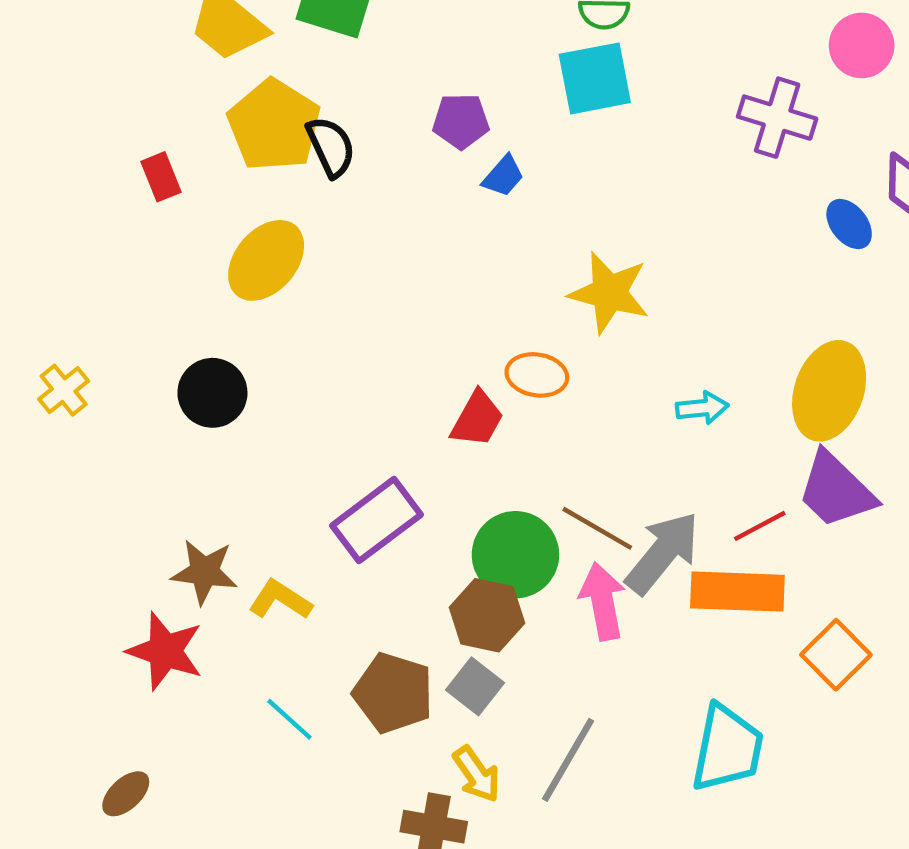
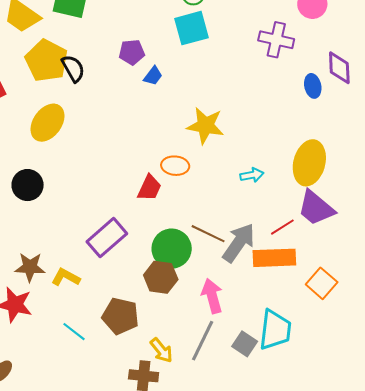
blue ellipse: (849, 224) -> (313, 86), turned 30
pink arrow: (603, 601) -> (212, 296), moved
gray square: (475, 686) -> (245, 344), moved

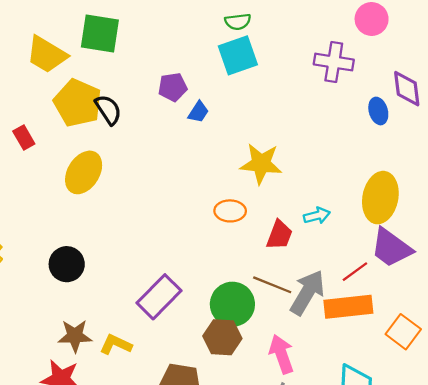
black circle: (28, 185) -> (67, 264), moved
red trapezoid: (149, 188) -> (279, 235), moved

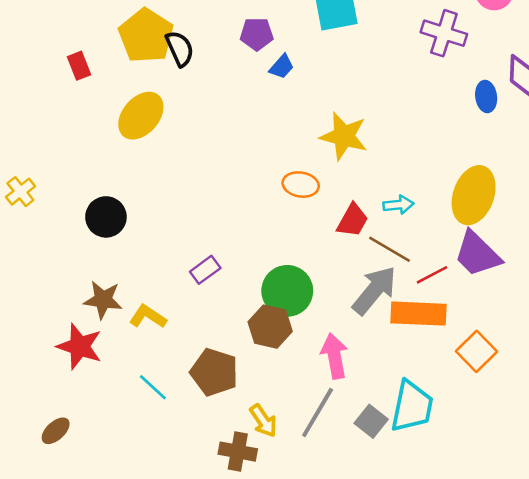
brown line: (272, 285) -> (389, 249), moved
purple rectangle: (159, 297) -> (205, 270), size x0.6

